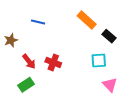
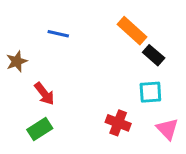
black rectangle: (109, 36) -> (154, 55), moved
red cross: (53, 62) -> (118, 123), moved

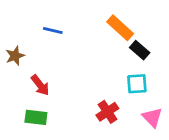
red cross: (118, 123) -> (107, 112), turned 35
green rectangle: (40, 129) -> (36, 117), turned 40

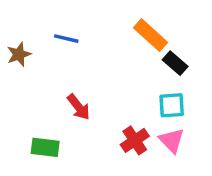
brown star: (15, 56) -> (19, 54), moved
red arrow: (40, 85) -> (79, 107), moved
pink triangle: (152, 117) -> (172, 140), moved

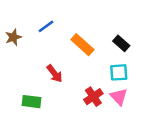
orange rectangle: (151, 35) -> (82, 45), moved
blue line: (66, 39) -> (46, 26), turned -49

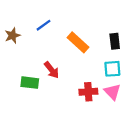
black rectangle: (121, 43) -> (115, 41), turned 42
red cross: (93, 97) -> (88, 92), turned 30
green rectangle: (32, 102) -> (30, 83), moved

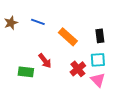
blue line: (44, 25) -> (38, 22), turned 56
brown star: (12, 35) -> (11, 23), moved
red cross: (88, 92) -> (78, 69), moved, turned -35

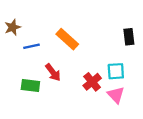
blue line: (38, 22) -> (32, 46), moved, turned -32
black rectangle: (100, 36) -> (129, 37), moved
orange rectangle: (68, 37) -> (67, 39), moved

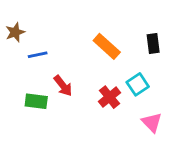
orange rectangle: (67, 39) -> (107, 46), moved
cyan square: (116, 71) -> (138, 84), turned -30
pink triangle: (116, 95) -> (152, 122), moved

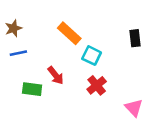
orange rectangle: (107, 46) -> (69, 33), moved
blue line: (38, 55) -> (18, 53), moved
cyan square: (138, 84) -> (92, 56), moved, turned -30

